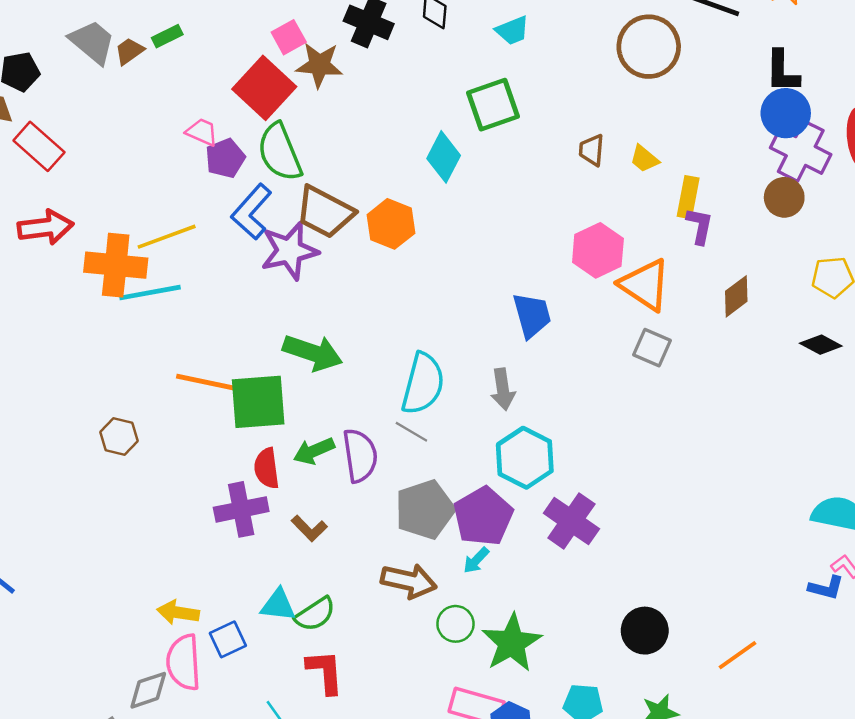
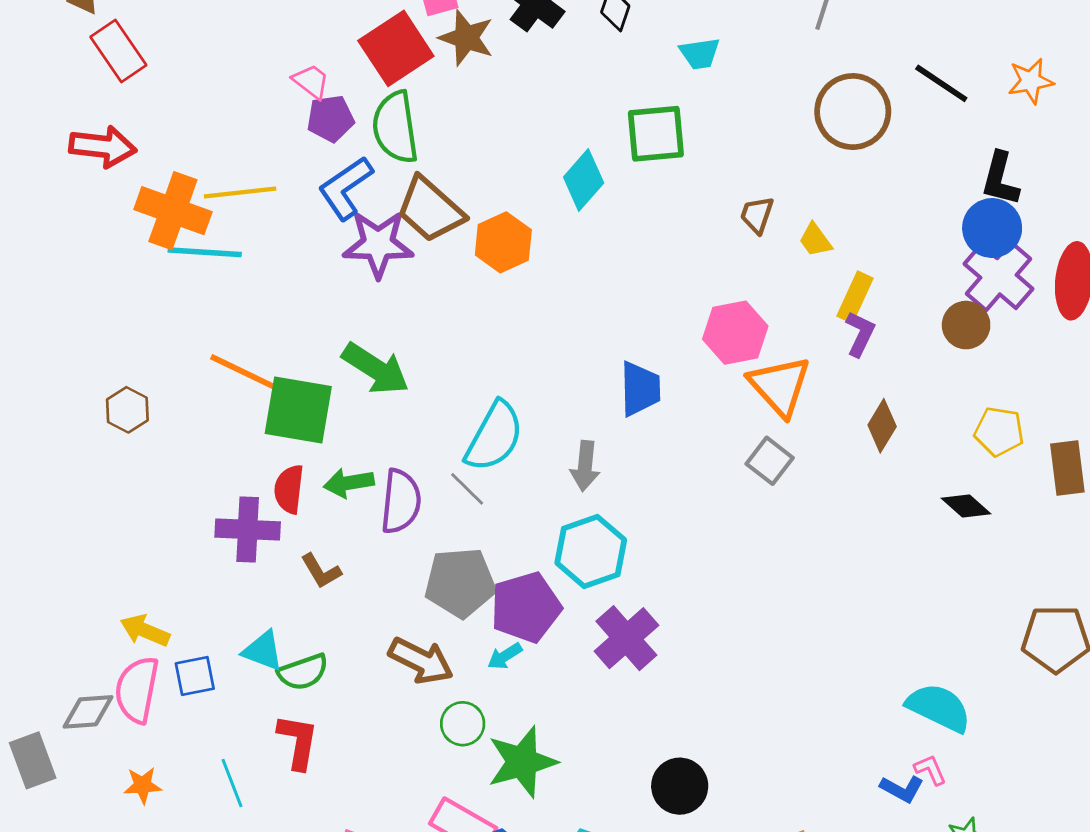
brown diamond: (736, 296) -> (882, 426), turned -36

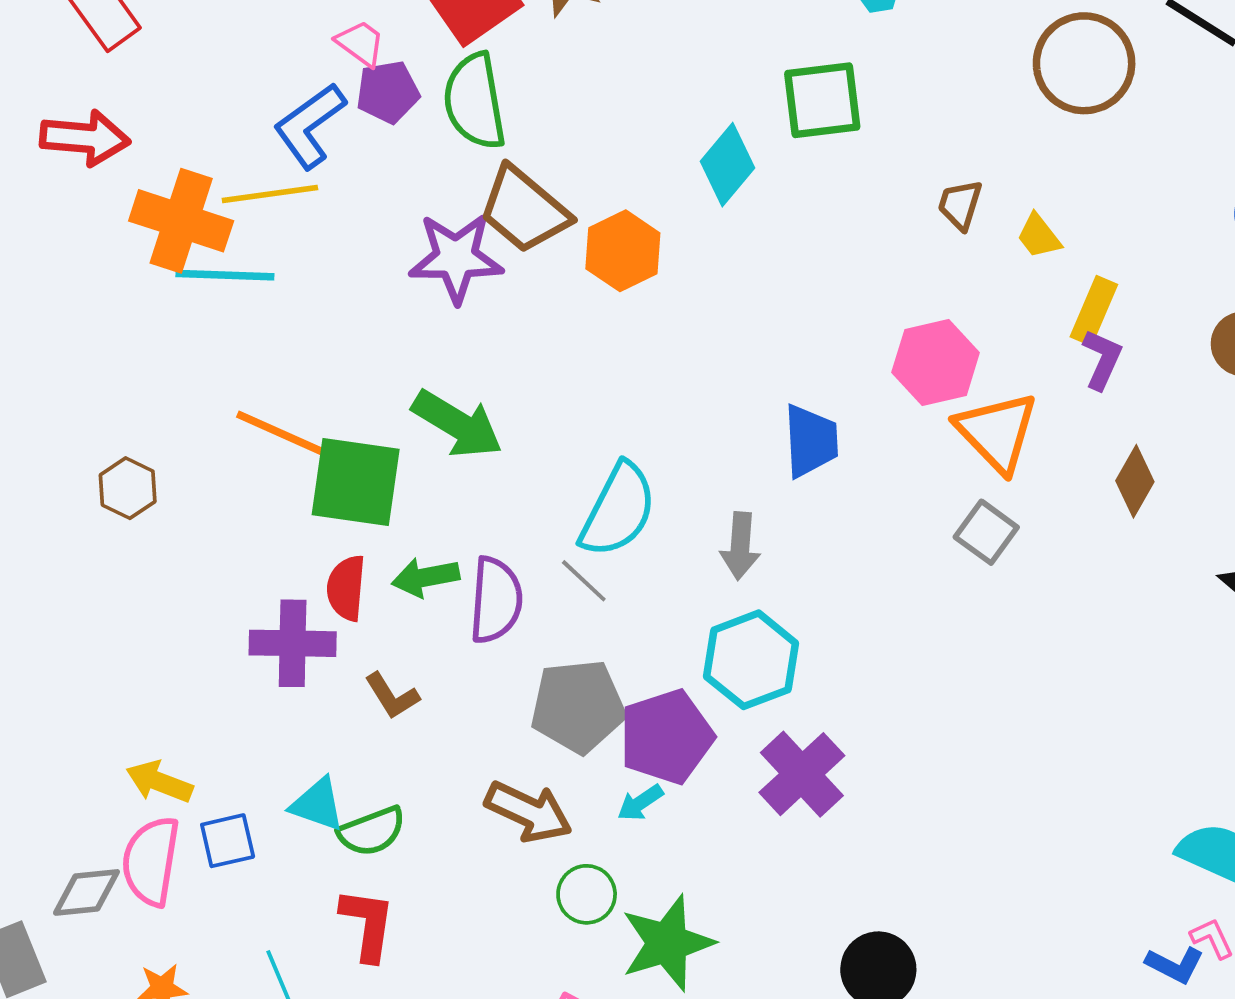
blue L-shape: (345, 188) -> (310, 126), moved

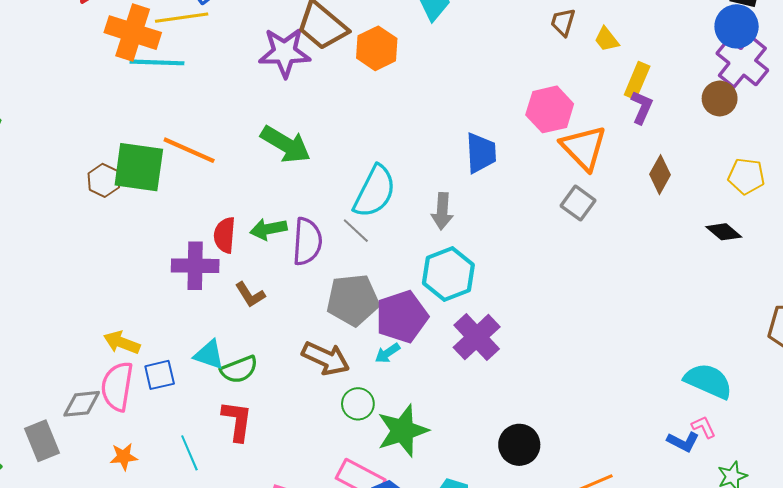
green square: (356, 482) -> (139, 167), moved

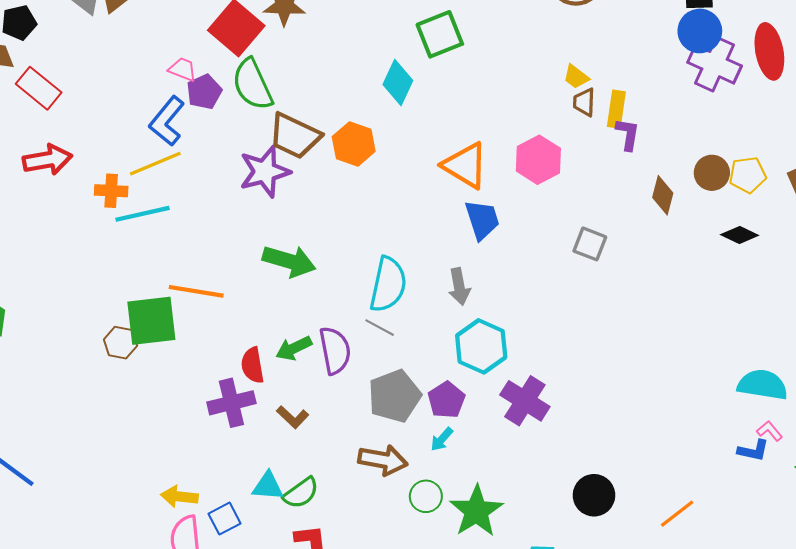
brown trapezoid: (563, 22) -> (584, 102), moved
orange cross: (133, 33) -> (111, 191), size x0.6
brown circle: (720, 98) -> (712, 173), moved
orange triangle: (584, 148) -> (465, 165), moved
purple pentagon: (402, 317) -> (446, 400), size x0.7

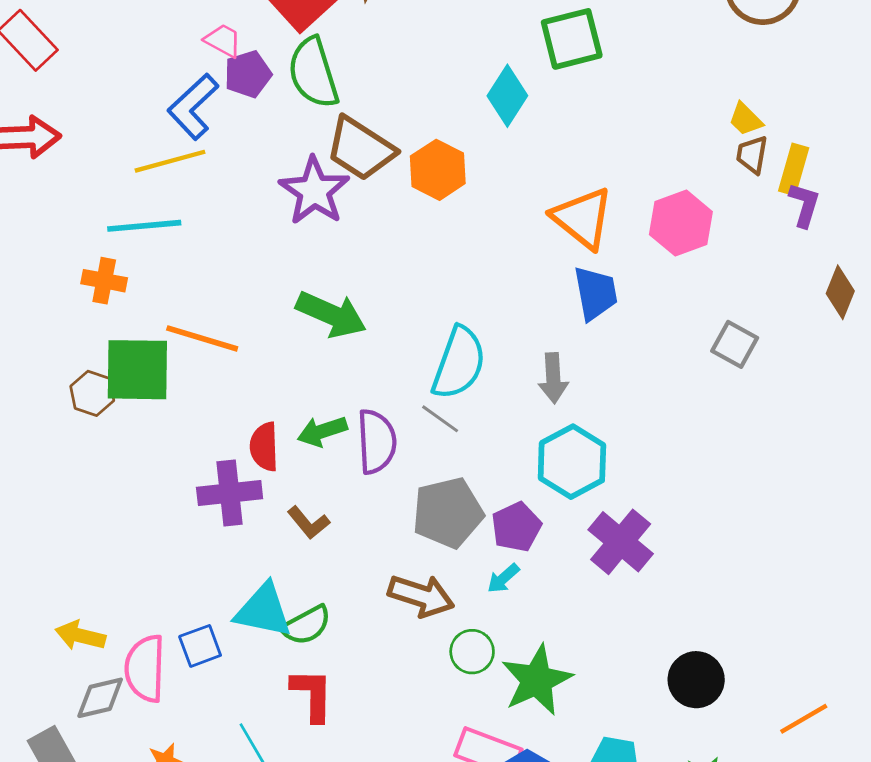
purple star: (265, 172) -> (314, 191), turned -30
orange cross: (111, 191) -> (104, 281), moved
cyan triangle: (268, 486) -> (263, 610), size x1.4
yellow arrow: (179, 497) -> (80, 636), moved

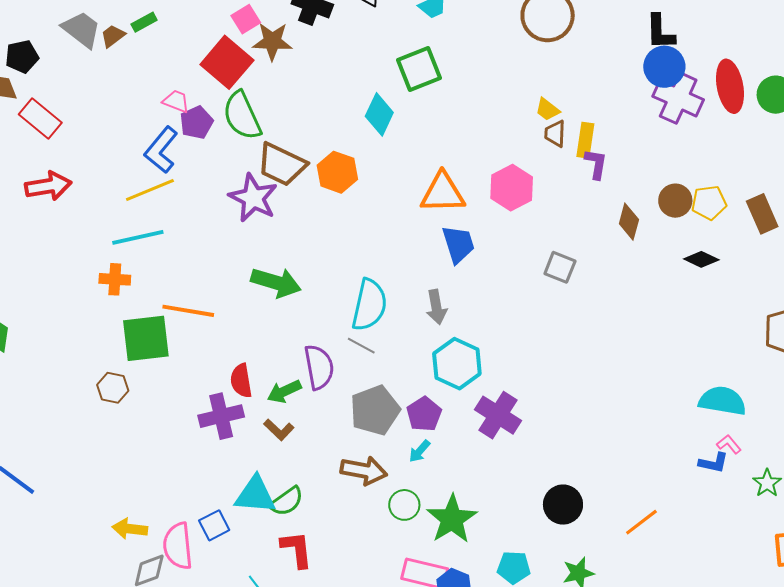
orange triangle: (583, 218) -> (443, 193), turned -33
brown hexagon: (92, 393) -> (113, 388), moved
green arrow: (322, 431) -> (284, 391), moved

